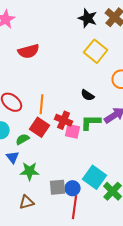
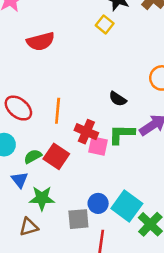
yellow square: (96, 51) -> (105, 24), moved, size x0.6
red square: (40, 127) -> (56, 156), moved
blue circle: (73, 188) -> (98, 203), moved
brown triangle: (27, 202) -> (29, 227), moved

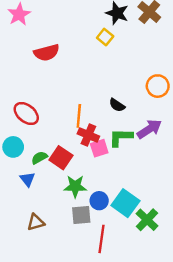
orange line: (58, 111) -> (79, 116), moved
pink square: (98, 146) -> (99, 148), turned -30
green star: (42, 198) -> (75, 186), moved

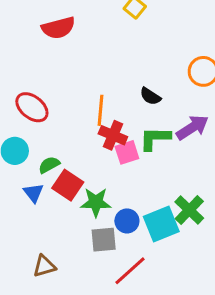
red square: (61, 158) -> (68, 185), moved
cyan square: (125, 203) -> (161, 224), turned 32
green cross: (147, 220) -> (189, 210), moved
brown triangle: (36, 222) -> (44, 266), moved
red line: (102, 239) -> (130, 271), turned 40

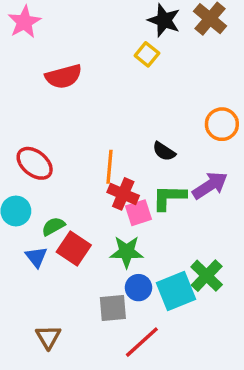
green star: (96, 202) -> (127, 252), moved
brown triangle: (44, 266) -> (48, 337), turned -45

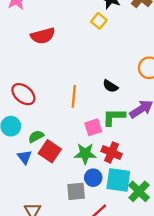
red cross: (123, 194) -> (111, 152), moved
green cross: (207, 276) -> (139, 191), moved
cyan square: (176, 291) -> (118, 180), turned 30

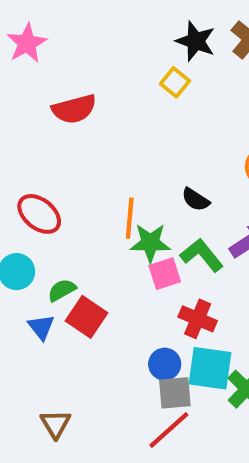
green L-shape: (114, 117) -> (202, 255), turned 50
green star: (85, 154) -> (150, 243), moved
gray square: (76, 191) -> (175, 393), moved

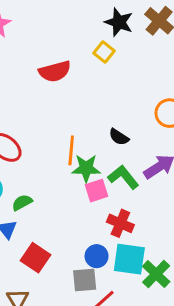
red semicircle: (74, 109) -> (55, 71), moved
red square: (86, 317) -> (35, 258), moved
gray square: (175, 393) -> (85, 280), moved

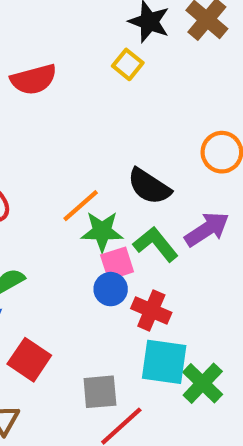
red semicircle: (55, 71) -> (34, 79), moved
black semicircle: (119, 137) -> (149, 186), size x1.5
orange line: (71, 150) -> (81, 206), turned 44
blue circle: (97, 256) -> (111, 289), moved

